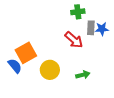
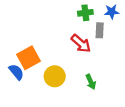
blue star: (102, 29) -> (112, 12), moved
green arrow: (83, 75) -> (91, 82), turned 80

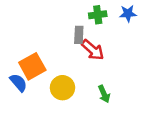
gray rectangle: (100, 30) -> (79, 35), moved

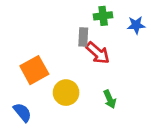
blue star: (128, 13) -> (136, 25), moved
blue semicircle: (18, 83) -> (22, 112), moved

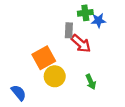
blue star: (136, 25) -> (98, 20), moved
orange square: (34, 70) -> (44, 58), moved

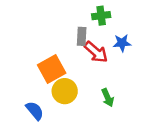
blue star: (98, 20) -> (122, 43), moved
blue semicircle: (19, 93) -> (35, 111), moved

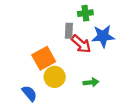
blue star: (122, 43) -> (103, 36), size x1.5
green arrow: (108, 98) -> (91, 82), turned -72

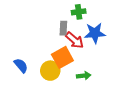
orange square: (44, 58) -> (62, 57), moved
blue semicircle: (29, 93) -> (21, 66), moved

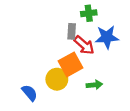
blue semicircle: (21, 66) -> (30, 93), moved

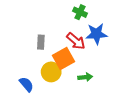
green cross: (89, 13) -> (80, 12), turned 32
gray rectangle: (72, 31) -> (41, 42), moved

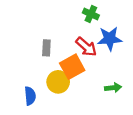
green arrow: (85, 77) -> (113, 88), moved
blue semicircle: (26, 84) -> (30, 96), turned 35

